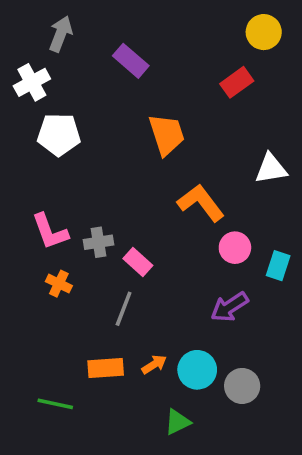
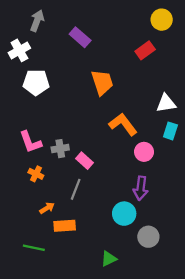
cyan rectangle: (278, 266) -> (170, 131), moved
purple arrow: (230, 307) -> (141, 188), turned -50
orange arrow: (154, 364) -> (47, 208), moved
cyan circle: (197, 370) -> (124, 214), moved

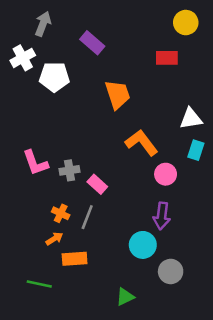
red rectangle: (145, 50) -> (167, 58), turned 36
white pentagon: (36, 82) -> (54, 77), moved
orange cross: (36, 174) -> (61, 213), moved

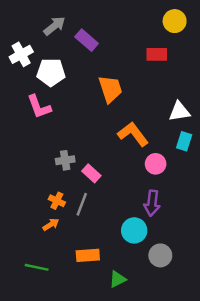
gray arrow: (43, 24) -> (54, 26), moved, turned 30
pink L-shape: (35, 163) -> (39, 107), moved
orange rectangle: (75, 259) -> (88, 255), moved

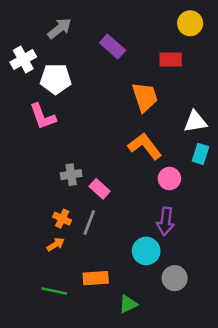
purple rectangle: (87, 40) -> (113, 47), moved
orange trapezoid: (110, 89) -> (145, 97), moved
green line: (37, 267) -> (54, 291), moved

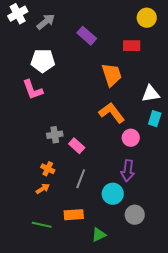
white cross: (23, 59) -> (18, 14), moved
gray line: (89, 222) -> (81, 179), moved

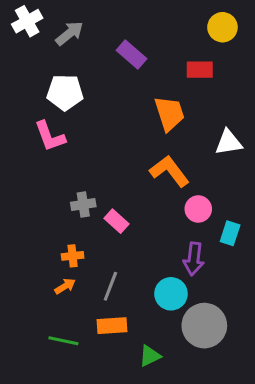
cyan rectangle: (155, 119) -> (230, 233), moved
orange cross: (48, 169) -> (73, 256), turned -32
gray line: (81, 179) -> (110, 286), moved
gray circle: (135, 215) -> (204, 326), size x1.5

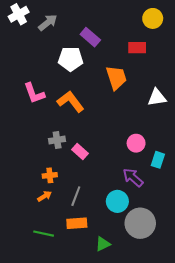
white pentagon: (65, 92) -> (71, 59), moved
orange L-shape: (169, 171) -> (71, 102), moved
purple arrow: (194, 259) -> (133, 177), turned 125

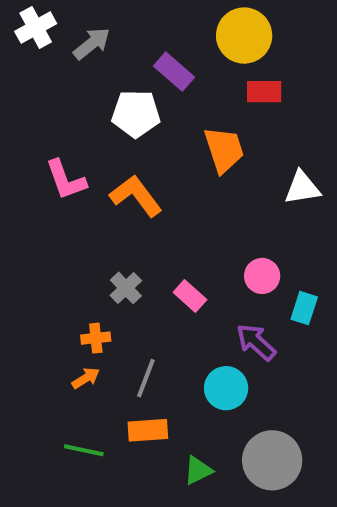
yellow circle: (153, 18) -> (244, 36), moved, size x1.4
gray cross: (57, 140) -> (126, 288), moved, turned -35
pink rectangle: (80, 151) -> (190, 296), moved
gray circle: (140, 223) -> (272, 460), moved

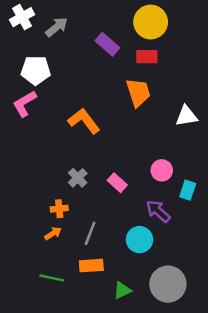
red rectangle: (264, 92) -> (147, 57), moved
white pentagon: (136, 114) -> (36, 70), moved
pink L-shape: (66, 180) -> (25, 104), moved, turned 80

